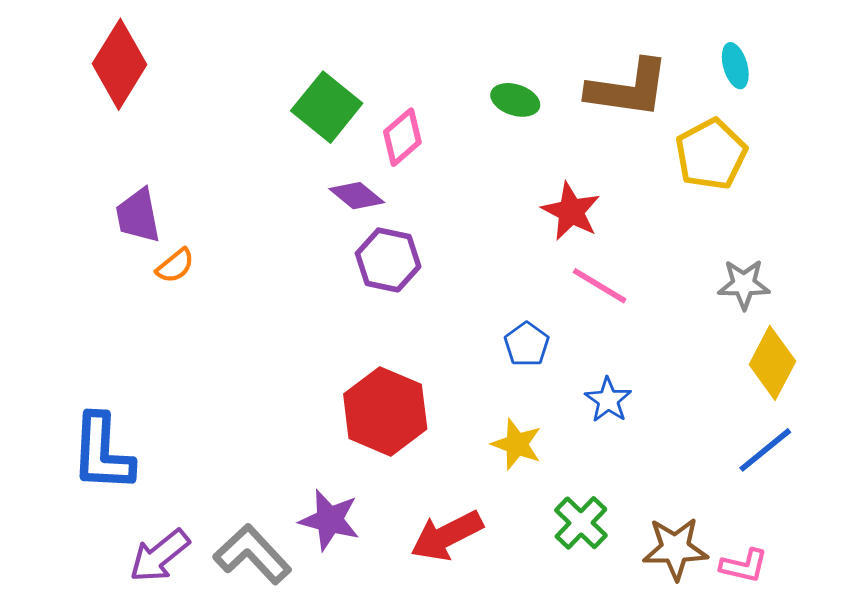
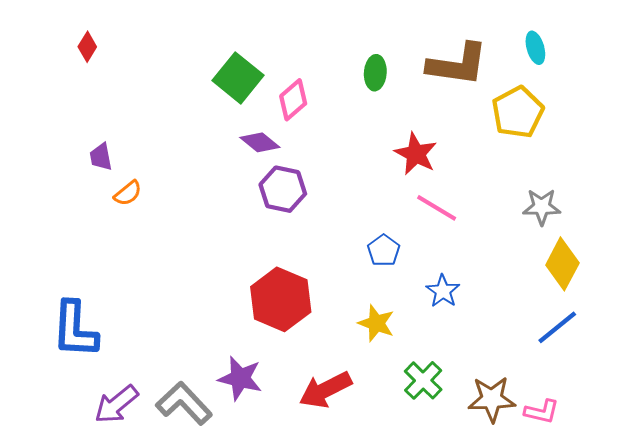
red diamond: (119, 64) -> (87, 47), size x0.5
green ellipse: (515, 100) -> (375, 73), turned 76
purple trapezoid: (138, 216) -> (101, 157), size x0.7

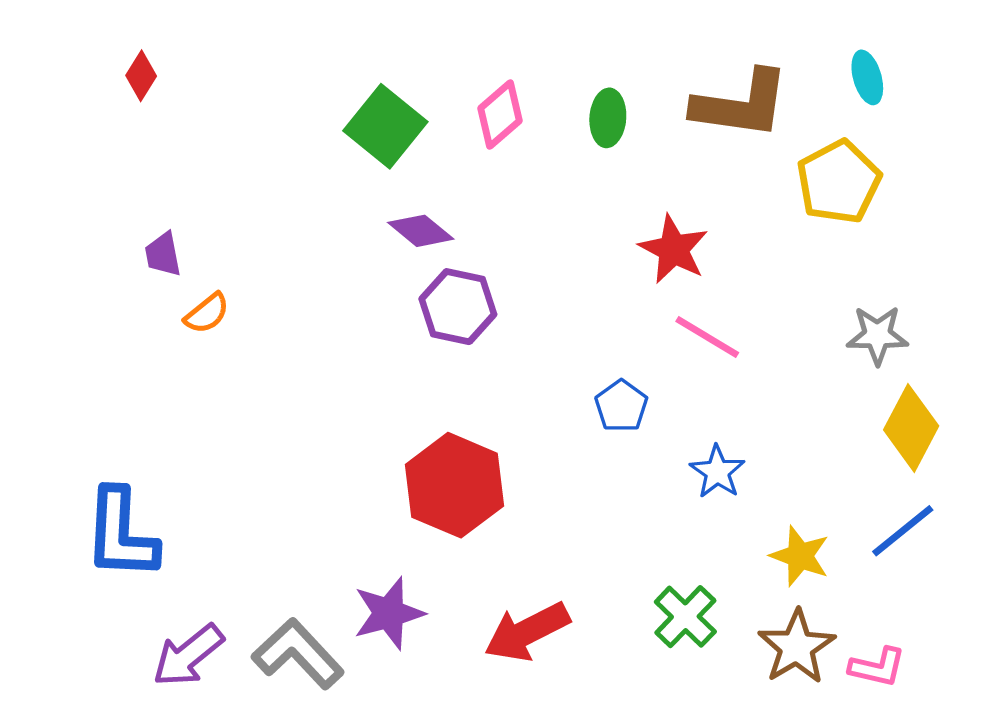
pink diamond: (293, 100) -> (500, 115), moved
yellow star: (376, 323) -> (800, 556), moved
purple star: (240, 378) -> (389, 613), turned -30
brown star: (492, 399) -> (797, 647), turned -30

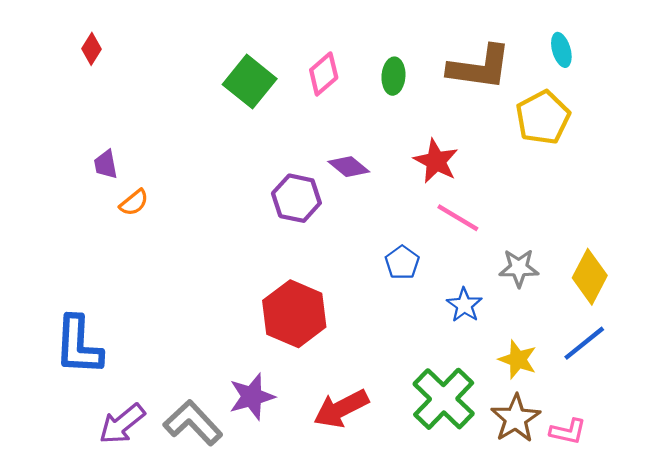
purple diamond: (421, 231) -> (349, 167), moved
gray star: (877, 335) -> (519, 268), moved
green cross: (685, 617) -> (444, 399), size x1.5

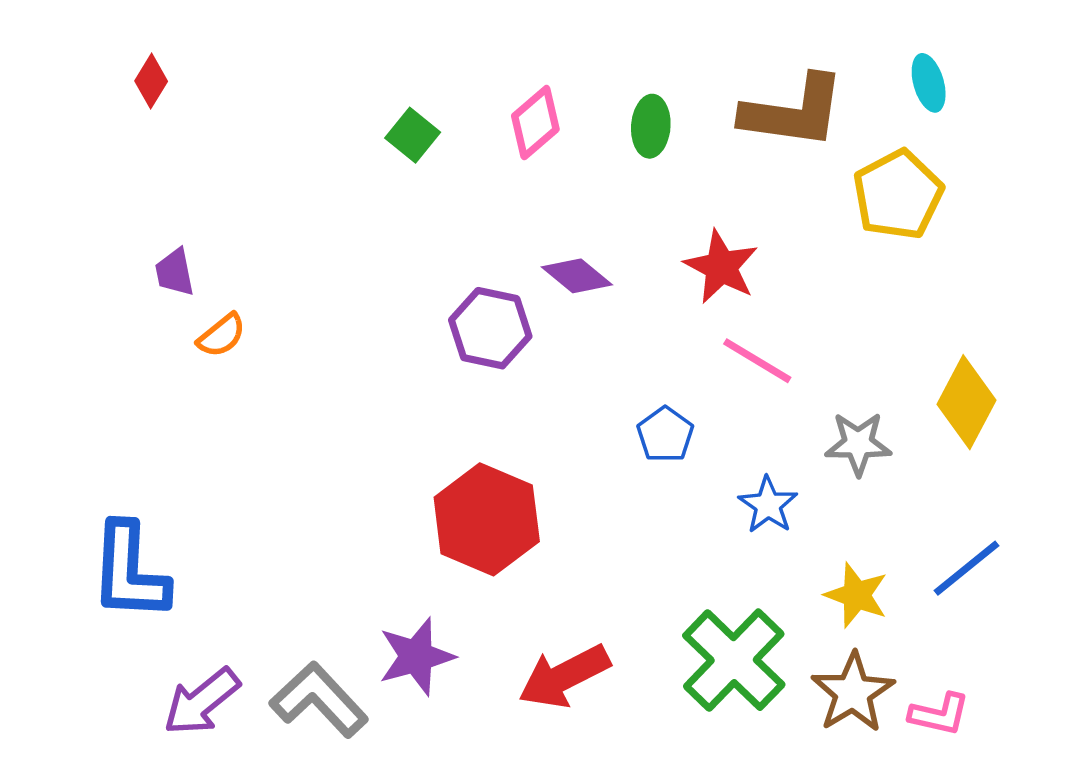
green square: (250, 82) -> (413, 135), size x0.6
yellow diamond: (590, 277) -> (966, 402), moved

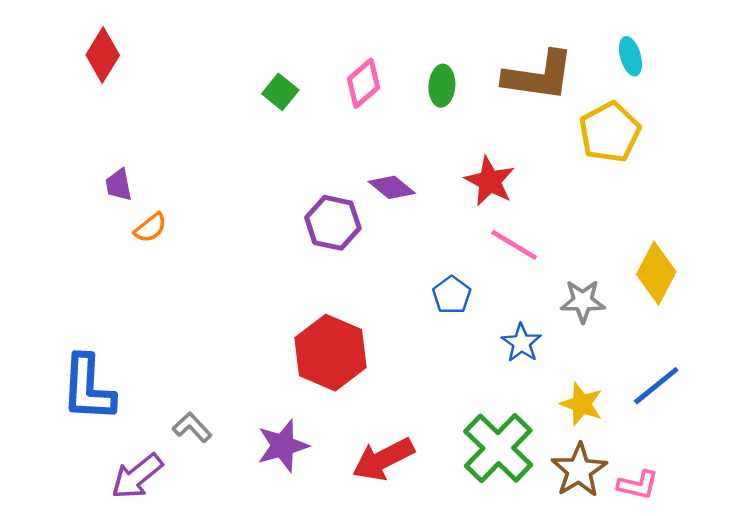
red diamond: (151, 81) -> (103, 55), size x1.5
gray L-shape: (319, 700) -> (192, 427), moved, size x0.6

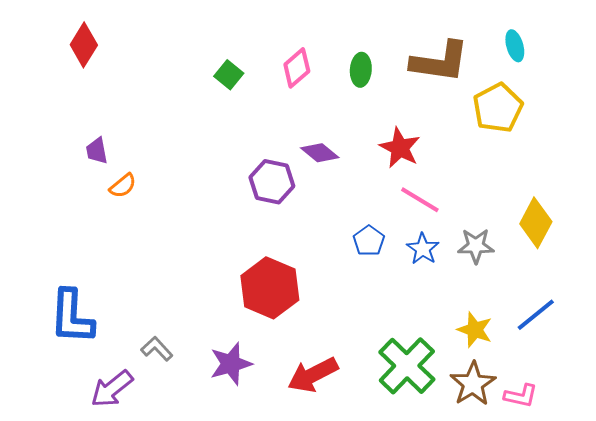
blue star: (522, 343) -> (423, 249), moved

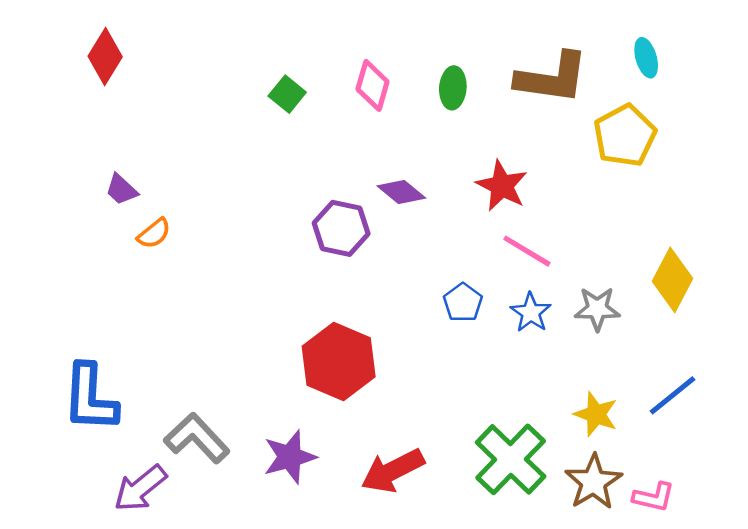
pink diamond: (297, 68) -> (373, 85), turned -33
purple trapezoid: (97, 151) -> (121, 190), turned -36
gray L-shape: (157, 349) -> (197, 438), size x1.6

